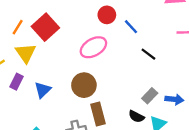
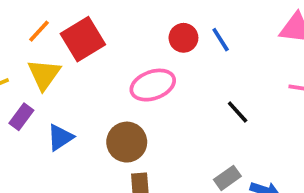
blue line: (131, 27) -> (221, 40), moved

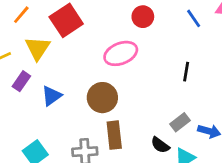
orange line: (39, 31) -> (21, 15), moved
blue line: (221, 40) -> (194, 18), moved
black line: (238, 112) -> (186, 72), turned 54

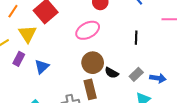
brown circle: (102, 98) -> (93, 63), moved
black semicircle: (160, 145) -> (112, 73), moved

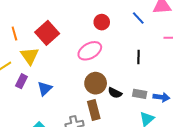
orange line: (13, 11) -> (14, 34), turned -48
gray rectangle: (136, 74) -> (140, 94), turned 56

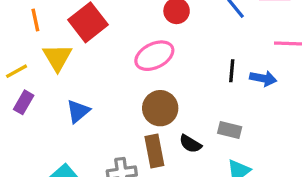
purple rectangle: (22, 81) -> (24, 102), moved
black semicircle: (115, 93) -> (190, 144), moved
blue arrow: (161, 97) -> (263, 78), moved

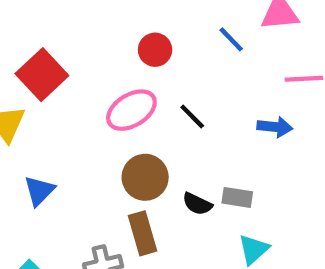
black line: (232, 71) -> (192, 116), moved, turned -45
black semicircle: (190, 144) -> (197, 204), moved

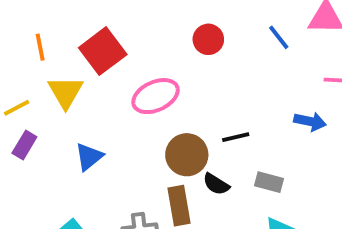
pink ellipse: (131, 110) -> (156, 96), moved
black line: (192, 116) -> (236, 137), moved, turned -64
black semicircle: (197, 204) -> (216, 184), moved

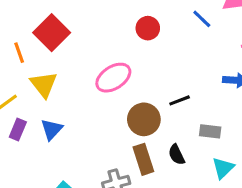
red square: (103, 51) -> (52, 33), moved
blue triangle: (89, 157) -> (52, 129), moved
black semicircle: (216, 184) -> (177, 155), moved, turned 40

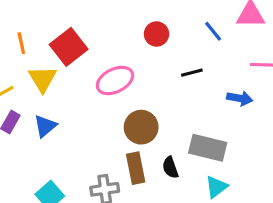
red square: (52, 33) -> (69, 47), moved
black line: (180, 100) -> (192, 73), moved
gray rectangle: (210, 131) -> (208, 148), size x1.6

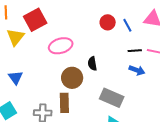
red circle: (156, 34) -> (108, 22), moved
black line: (192, 73) -> (135, 51), moved
blue triangle: (45, 126) -> (16, 78), moved, turned -35
black semicircle: (170, 167) -> (92, 64), moved

